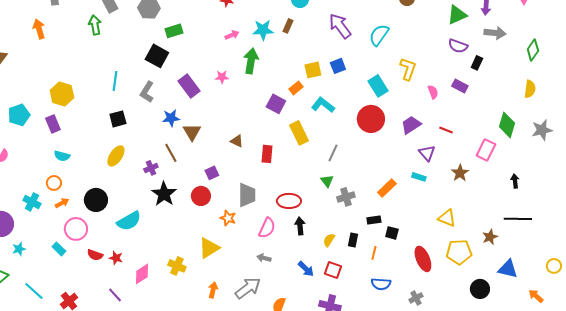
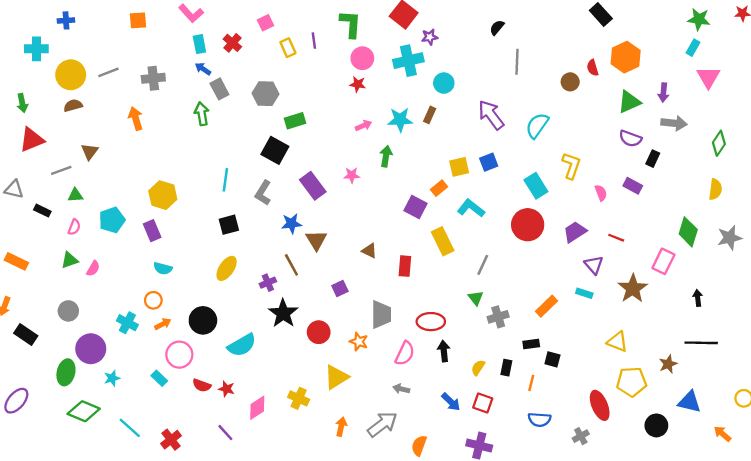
green arrow: (251, 61) -> (386, 156), size x0.7
brown star: (460, 173) -> (633, 288), size x1.4
red circle: (201, 196) -> (319, 332), moved
red ellipse: (423, 259) -> (600, 405), moved

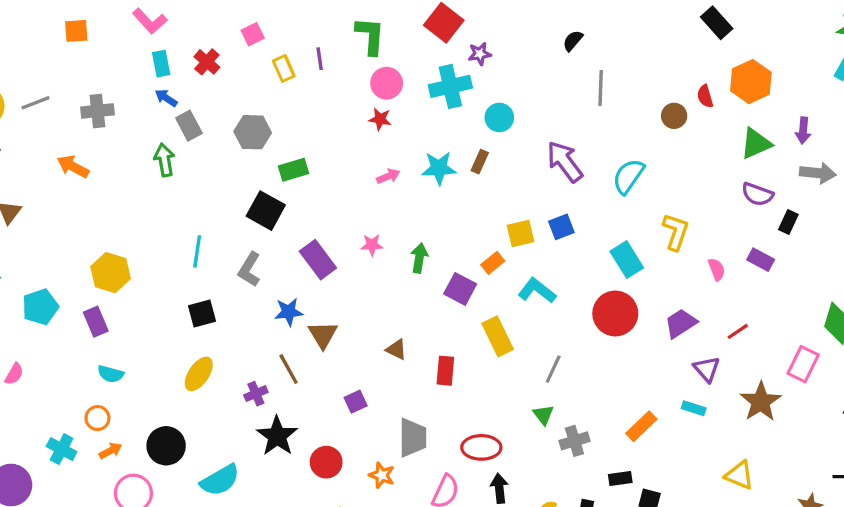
orange arrow: (136, 118) -> (73, 166), turned -45
green arrow: (386, 156) -> (419, 258), moved
red line: (616, 238) -> (738, 331), turned -56

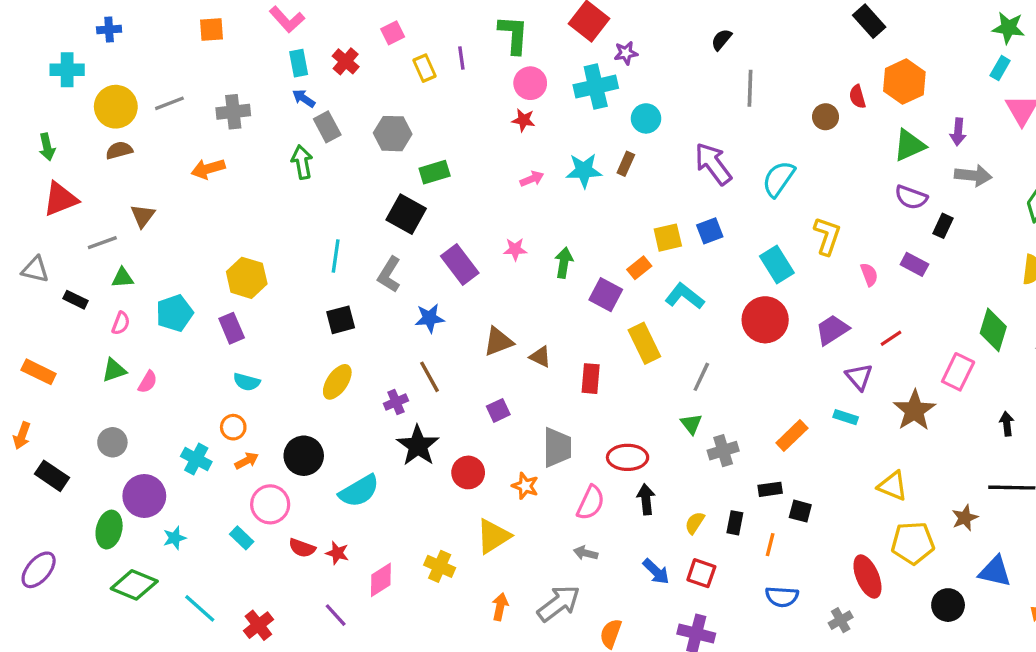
orange arrow: (73, 166) -> (208, 169), turned -44
brown triangle: (323, 335) -> (498, 342), moved, turned 40

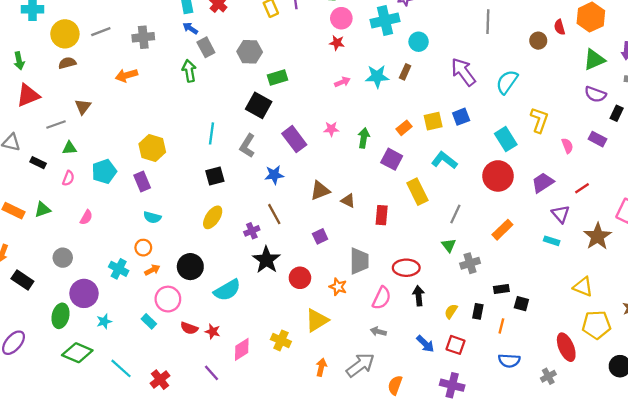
orange rectangle: (639, 268) -> (404, 128), moved
green triangle: (114, 370) -> (43, 210), moved
orange rectangle: (792, 436) -> (502, 230), moved

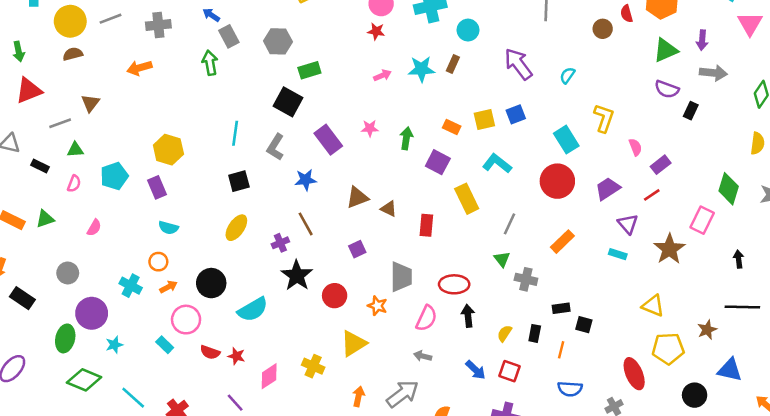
cyan semicircle: (507, 82) -> (567, 75), size x0.6
orange rectangle: (404, 128) -> (452, 127), turned 64
purple rectangle: (598, 139) -> (661, 165), moved, turned -66
gray cross: (470, 263) -> (526, 279), turned 30

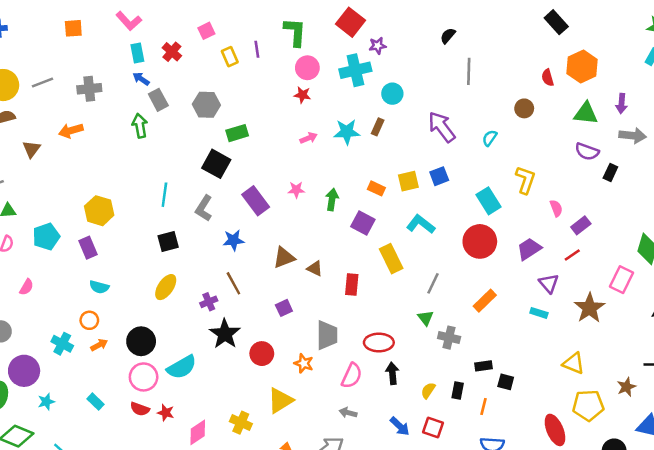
brown circle: (603, 29) -> (524, 108), moved
green triangle: (666, 50) -> (586, 113), turned 30
brown triangle: (90, 103) -> (31, 149), moved
pink circle: (186, 320) -> (144, 377), moved

